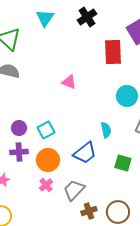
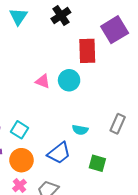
cyan circle: (127, 96) -> (69, 80), moved
cyan square: (46, 130) -> (19, 130), turned -30
cyan semicircle: (106, 130) -> (80, 130), turned 112

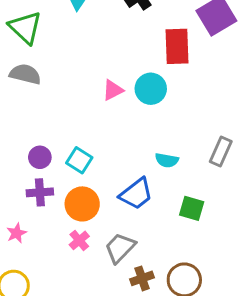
pink triangle: (43, 81) -> (113, 90), turned -49

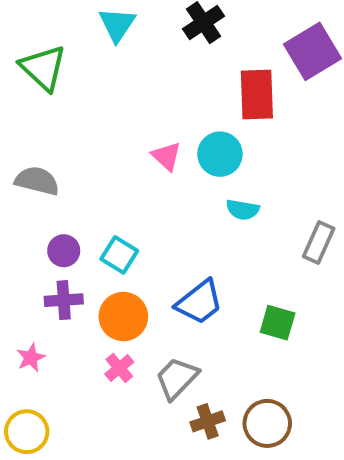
gray semicircle: (25, 74) -> (37, 181), moved
pink triangle: (113, 90) -> (167, 156), turned -50
cyan semicircle: (167, 160) -> (243, 210), moved

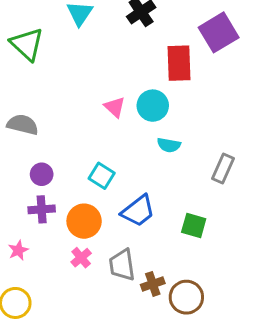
cyan square: (119, 255) -> (102, 176), moved
gray trapezoid: (177, 378) -> (122, 265), turned -52
brown cross: (208, 421) -> (153, 284), moved

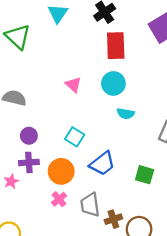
red rectangle: (179, 63) -> (116, 46), moved
pink triangle: (115, 107) -> (73, 85), moved
pink star: (18, 250) -> (11, 181), moved

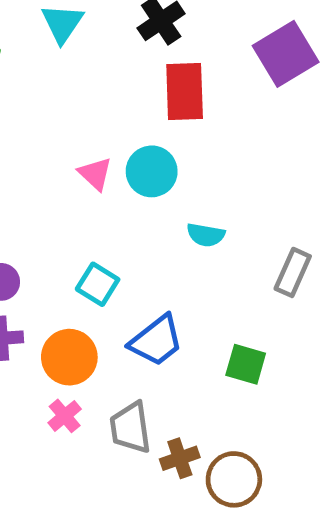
cyan circle: (113, 83) -> (152, 171), moved

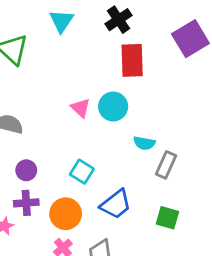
gray rectangle: (293, 272) -> (166, 165), moved

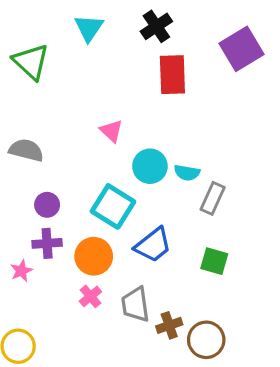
cyan circle: (113, 107) -> (150, 166), moved
cyan square: (82, 172) -> (113, 206), size x1.5

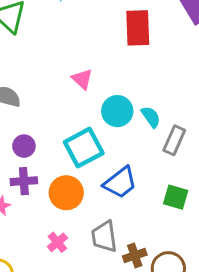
cyan semicircle: (187, 173) -> (151, 117), turned -135
cyan square: (113, 206) -> (84, 148), turned 30
pink cross: (90, 296) -> (57, 242), moved

